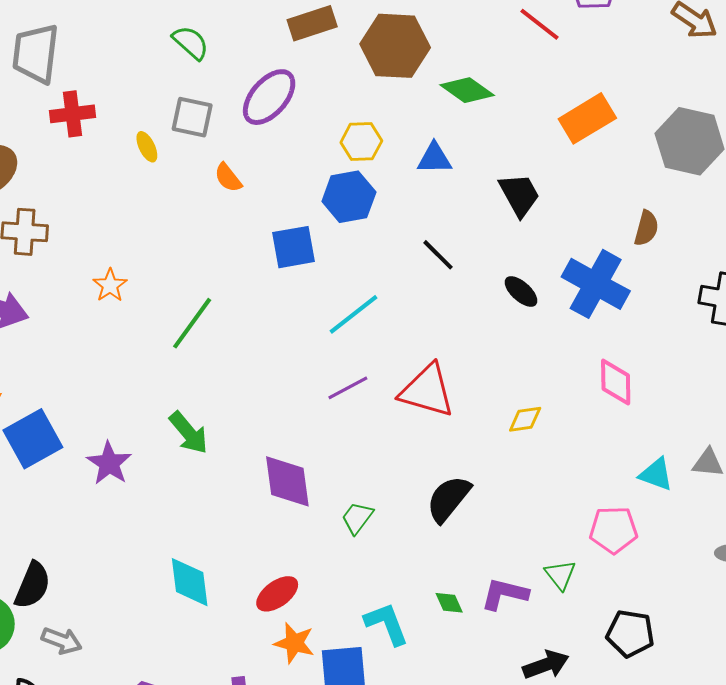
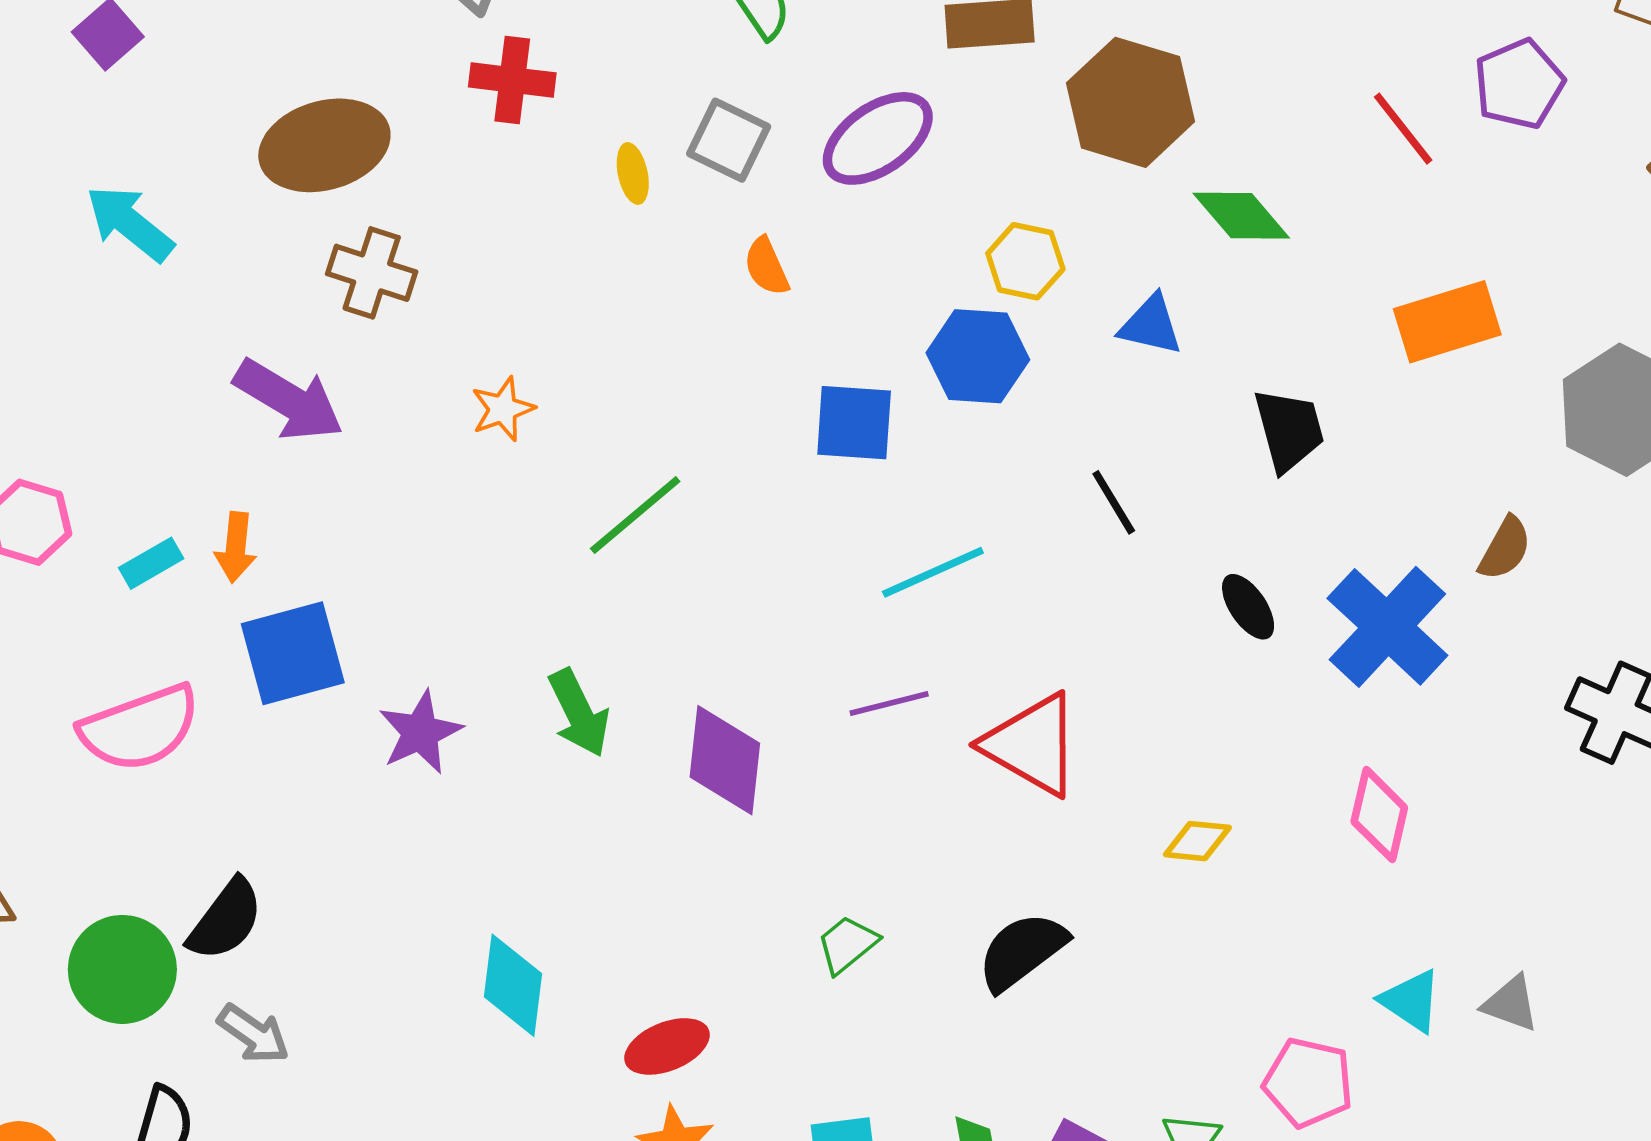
purple diamond: (287, 481) -> (725, 760), moved

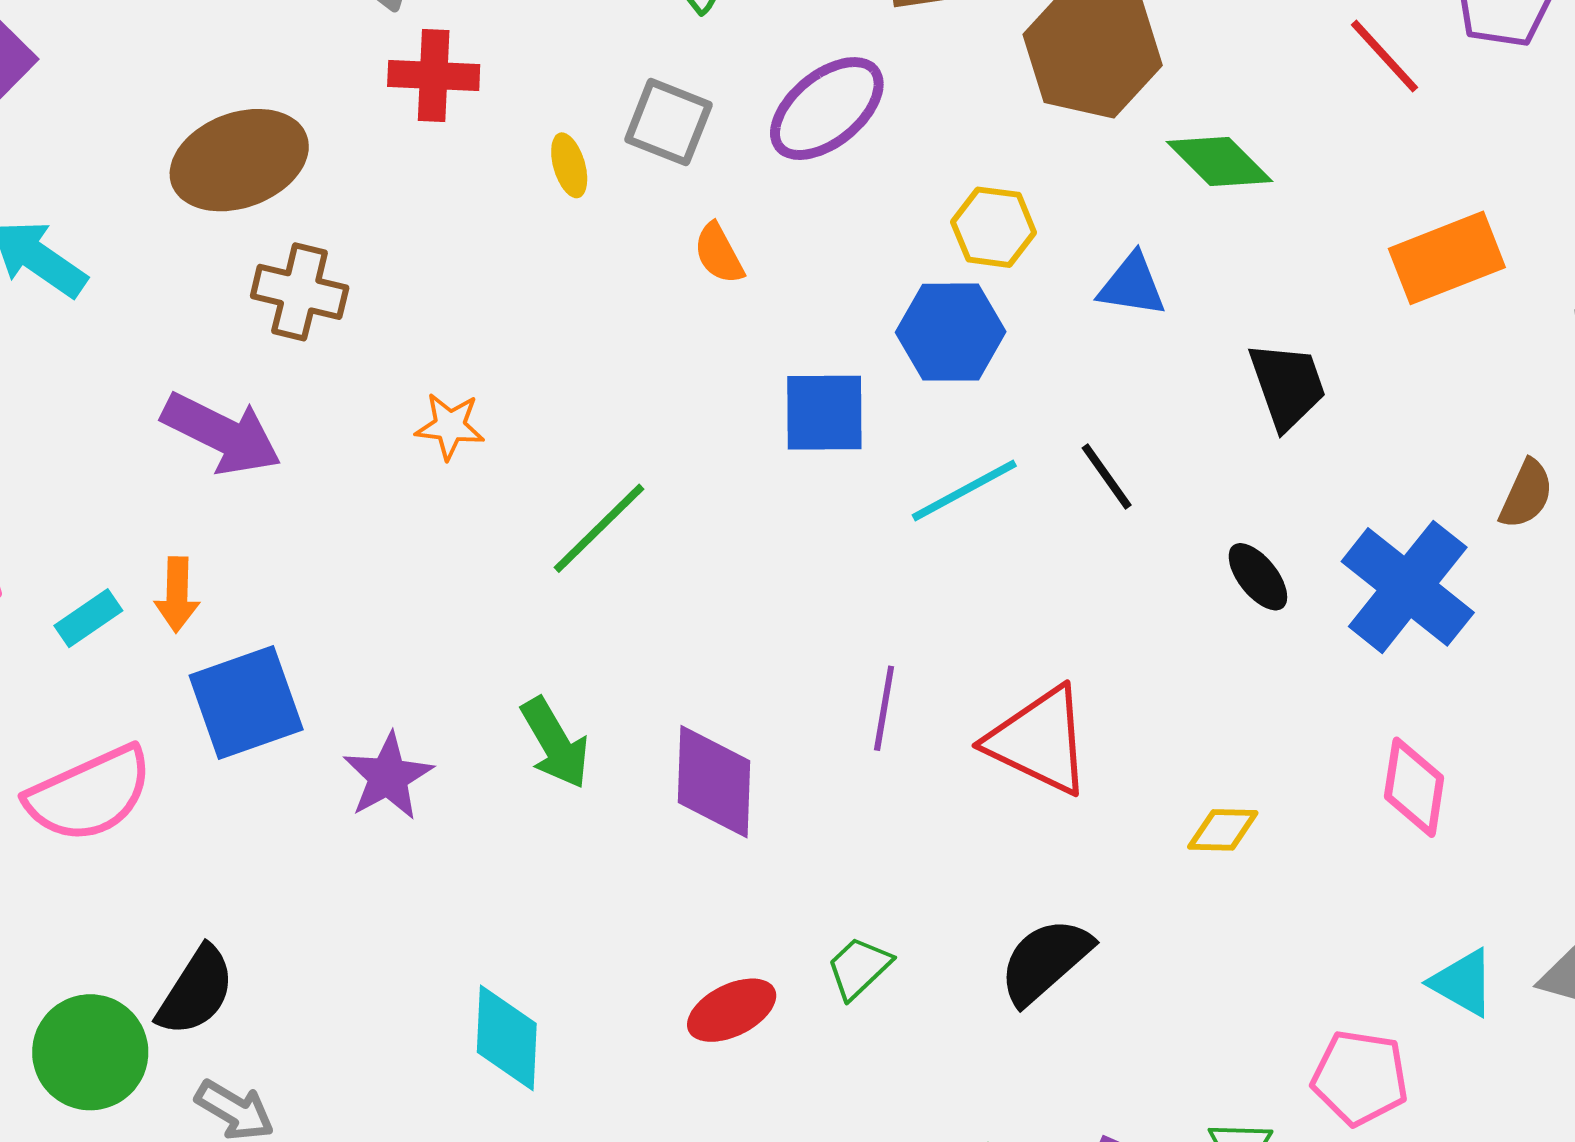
orange star: (503, 409) -> (450, 426), turned 30
cyan line: (933, 572) -> (964, 490), moved
purple line: (889, 704) -> (884, 708), turned -62
red ellipse: (667, 1046) -> (732, 1010), moved

